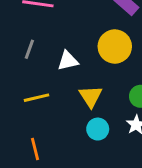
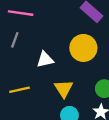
gray line: (29, 49) -> (15, 40), moved

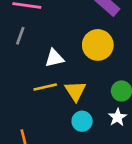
yellow line: (20, 90) -> (45, 87), moved

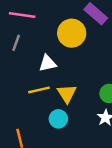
yellow circle: (98, 45) -> (72, 33), moved
cyan circle: (82, 121) -> (58, 119), moved

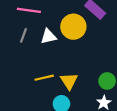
white triangle: (47, 63) -> (48, 36), moved

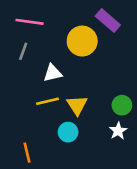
white triangle: (48, 36) -> (53, 73), moved

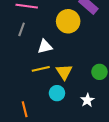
white star: (118, 131) -> (87, 100), moved

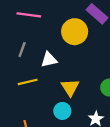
gray line: (22, 29) -> (22, 50), moved
yellow line: (41, 69) -> (28, 82), moved

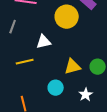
gray line: (22, 50) -> (13, 27), moved
yellow triangle: (70, 88) -> (73, 67), moved, turned 48

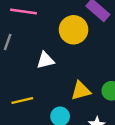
yellow line: (25, 62) -> (22, 101), moved

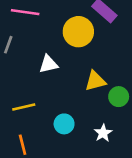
yellow triangle: (81, 91) -> (95, 81), moved

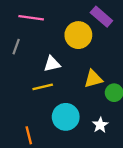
yellow line: (24, 107) -> (43, 87), moved
cyan circle: (64, 124) -> (66, 117), size x1.5

